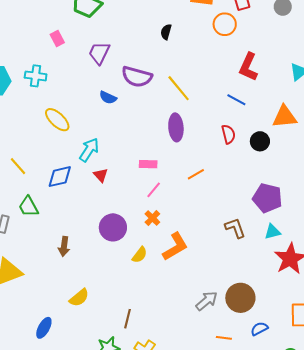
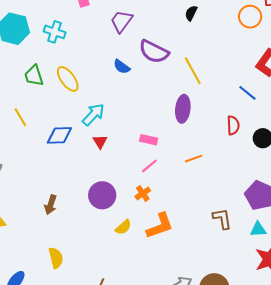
green trapezoid: (28, 207) -> (34, 76), moved
yellow semicircle: (79, 298) -> (56, 258), turned -75

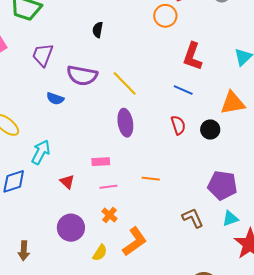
black semicircle: (191, 13) -> (98, 30), moved
red triangle: (100, 142) -> (67, 182), moved
orange line: (194, 159) -> (151, 179), moved, turned 42
pink line: (149, 166) -> (108, 187), turned 48

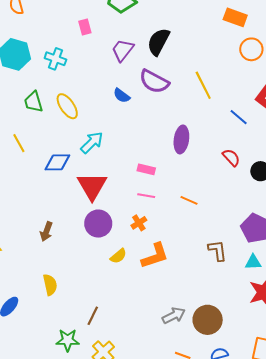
black semicircle: (98, 30) -> (158, 42), moved, size x1.8
yellow line: (125, 83) -> (203, 85), moved
blue line: (183, 90) -> (239, 117), moved
red semicircle: (178, 125) -> (231, 157), turned -42
red triangle: (67, 182) -> (92, 186), moved, size x2.0

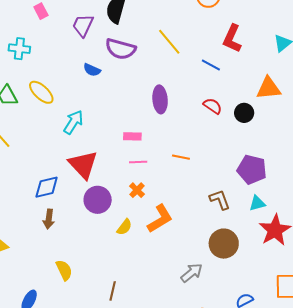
blue diamond: (57, 162) -> (47, 187), moved
brown circle: (208, 320) -> (224, 244), moved

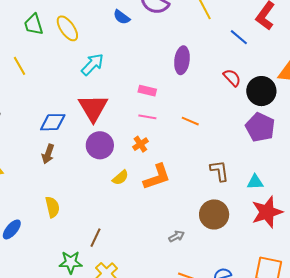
black circle: (244, 113) -> (261, 91), size x1.5
purple pentagon: (252, 169) -> (260, 127), moved
gray arrow: (192, 273) -> (177, 236), size x0.7

